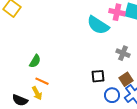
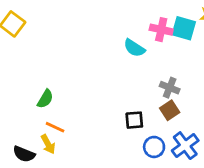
cyan semicircle: (98, 25) -> (134, 48), size x0.7
brown square: (126, 79) -> (170, 110), moved

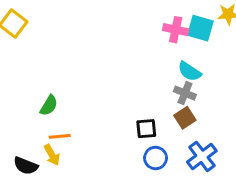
cyan semicircle: (134, 48) -> (190, 71), moved
orange line: (55, 127) -> (60, 136), turned -30
blue circle: (154, 147) -> (156, 158), moved

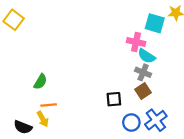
pink cross: (176, 30) -> (136, 42), moved
blue circle: (156, 158) -> (131, 122), moved

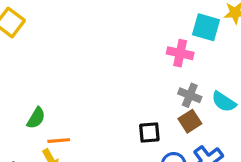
cyan semicircle: (147, 56) -> (224, 102), moved
green semicircle: (40, 82) -> (36, 118), moved

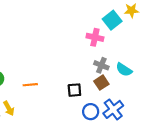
cyan square: (206, 27) -> (112, 20), turned 36
orange line: (59, 141) -> (30, 85), moved

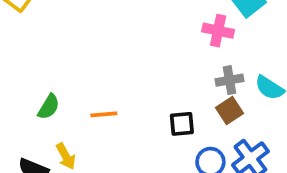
gray cross: (101, 65) -> (229, 80), turned -32

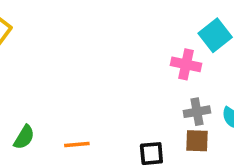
brown square: (229, 111) -> (197, 141), turned 35

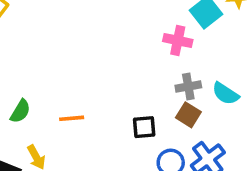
brown square: (197, 141) -> (188, 115), turned 30

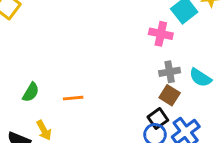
black square: (144, 127) -> (158, 119), moved, turned -30

